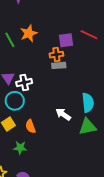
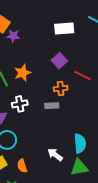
purple square: (66, 40) -> (59, 61), moved, turned -35
orange cross: (56, 55) -> (61, 89), moved
white cross: (24, 83) -> (20, 104), moved

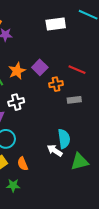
purple square: (59, 61) -> (40, 67), moved
gray rectangle: (52, 106) -> (74, 100), moved
cyan semicircle: (80, 143) -> (64, 139), moved

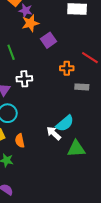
purple square: (40, 67) -> (49, 40), moved
orange star: (17, 71) -> (30, 23), moved
cyan semicircle: (64, 139) -> (65, 123), turned 48

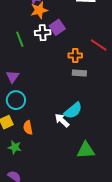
white cross: (24, 79) -> (43, 33), moved
gray rectangle: (82, 87) -> (79, 73), moved
green triangle: (76, 149) -> (86, 150), moved

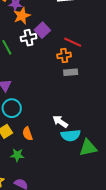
red line: (99, 45) -> (73, 42), moved
cyan semicircle: (73, 111) -> (71, 135), moved, turned 42

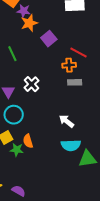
white cross: (29, 38) -> (32, 84), moved, turned -35
white arrow: (60, 122) -> (67, 121), moved
green star: (17, 155) -> (17, 150), moved

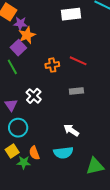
purple square: (49, 39) -> (18, 48), moved
orange cross: (69, 65) -> (52, 65), moved
cyan semicircle: (71, 145) -> (63, 153), moved

